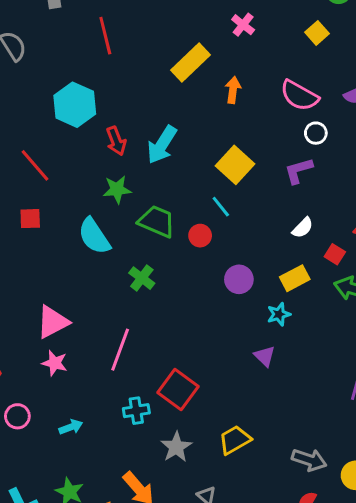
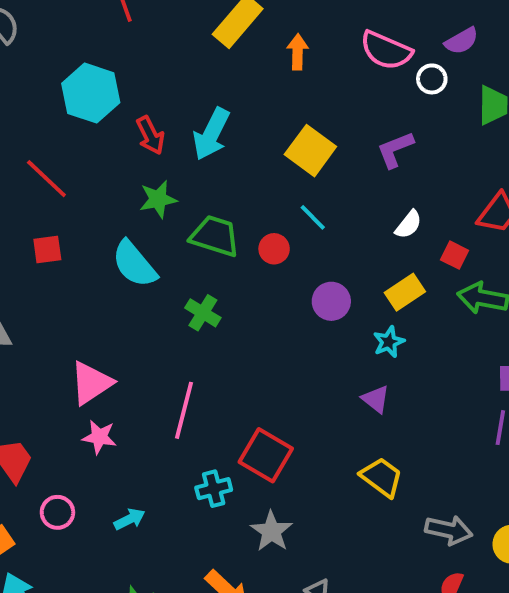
white circle: (316, 133) -> (432, 79), moved
cyan line: (221, 207) -> (313, 217), moved
yellow trapezoid: (235, 440) -> (382, 477), moved, turned 72

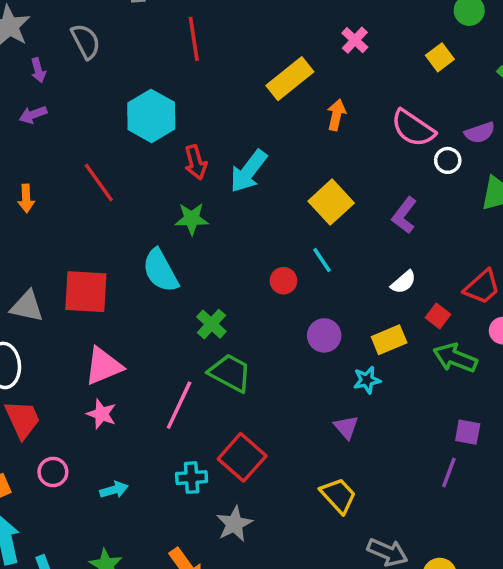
purple L-shape: (395, 150) -> (404, 215), turned -42
green trapezoid: (215, 236) -> (230, 373), moved
red square: (47, 250) -> (86, 292), moved, size x1.8

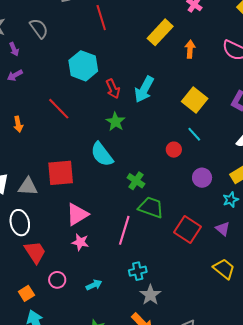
green star: (192, 219) -> (115, 122), turned -30
red square: (242, 457) -> (188, 230), moved
gray star: (234, 524) -> (150, 295), moved

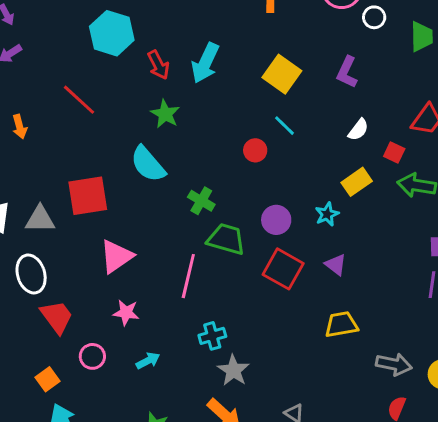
purple circle: (202, 178) -> (276, 220), moved
cyan star: (231, 200) -> (327, 214), moved
pink star: (80, 242) -> (126, 313), moved
yellow trapezoid: (224, 269) -> (341, 325), turned -45

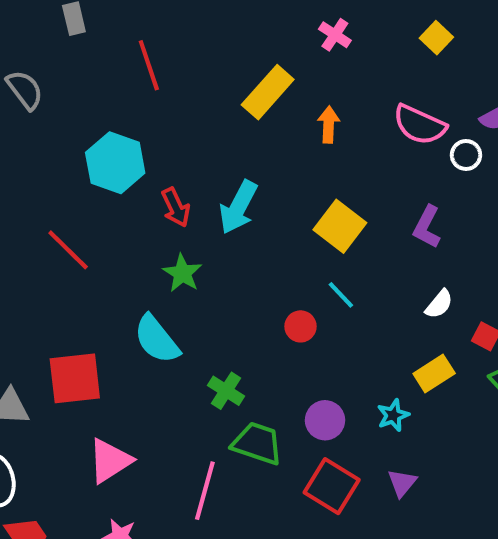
purple triangle: (336, 265) -> (402, 483), turned 30

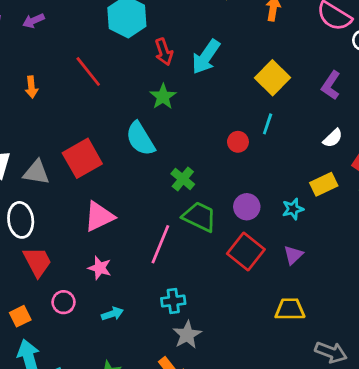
cyan line: (341, 295) -> (268, 124), turned 55
red square: (75, 378) -> (82, 158), turned -30

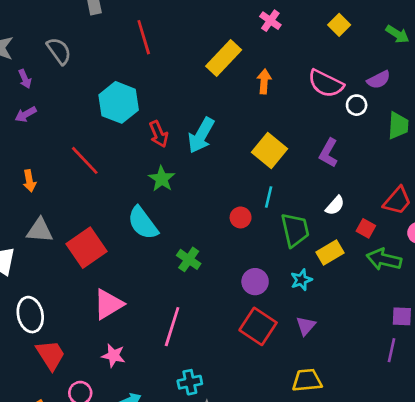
gray triangle: (36, 172) -> (40, 230), moved
green trapezoid: (199, 217) -> (295, 230), moved, turned 57

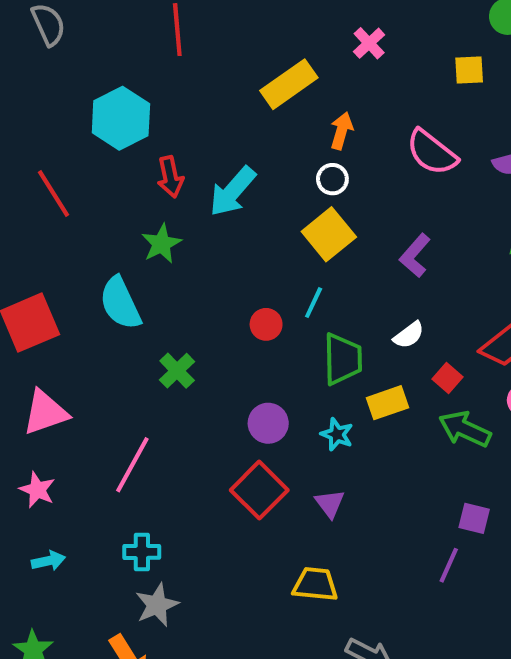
yellow square: (339, 25) -> (469, 70), turned 30
white circle: (357, 105) -> (332, 179), moved
cyan star: (301, 280) -> (337, 434), turned 30
purple triangle: (306, 326) -> (330, 504), turned -30

